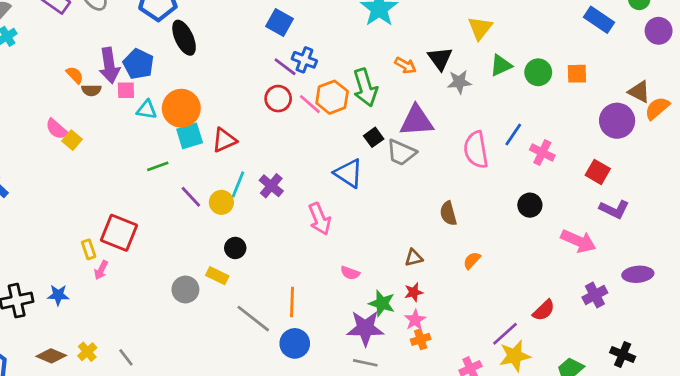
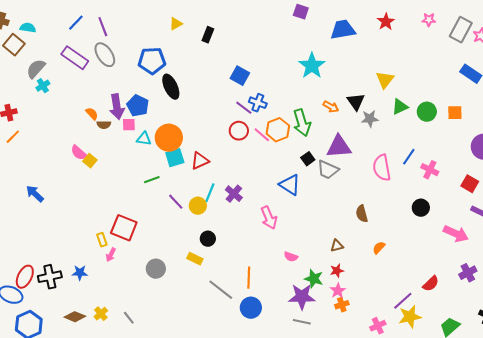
gray circle: (185, 289) -> (156, 269), moved

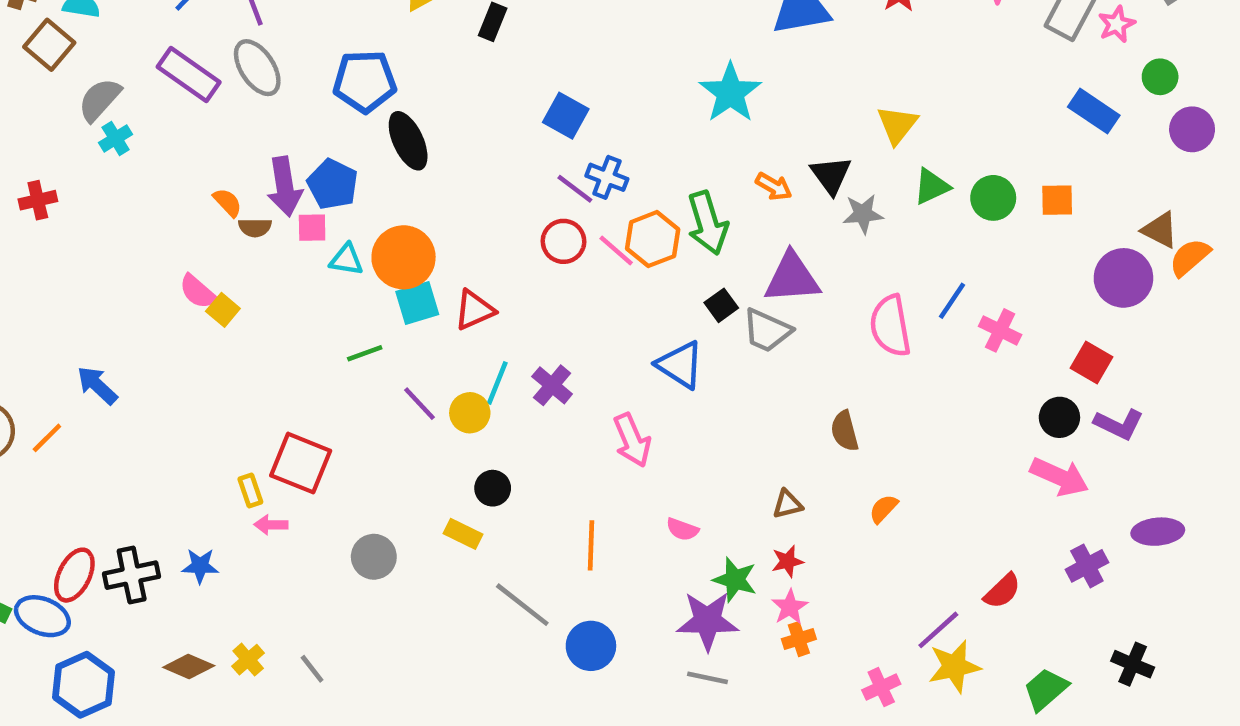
orange line: (13, 137) -> (47, 438), moved
black circle: (421, 208) -> (1059, 417), moved
pink arrow: (111, 255) -> (271, 525), turned 64
orange line: (249, 278) -> (591, 545), moved

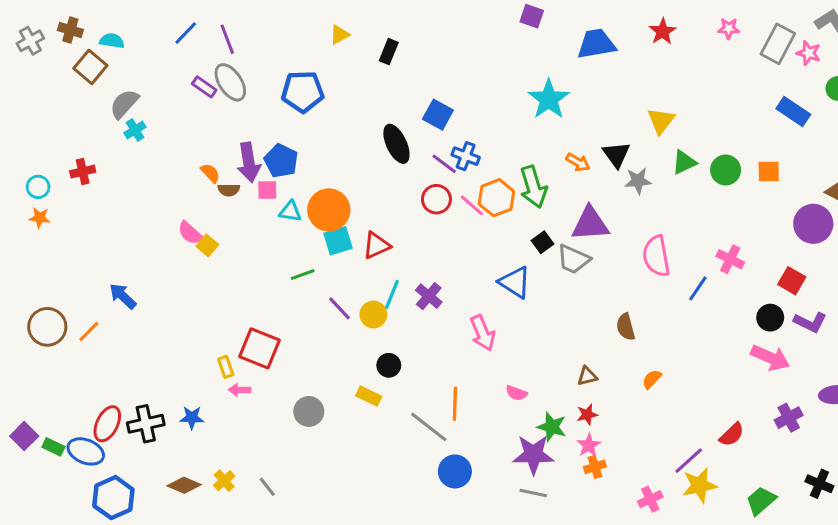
pink star: (1117, 24) -> (809, 53), turned -30
purple rectangle: (189, 74) -> (204, 87), moved, size x0.6
black ellipse: (408, 141) -> (396, 144), moved
blue line: (952, 301) -> (698, 288), moved
gray line: (522, 605) -> (429, 427), moved

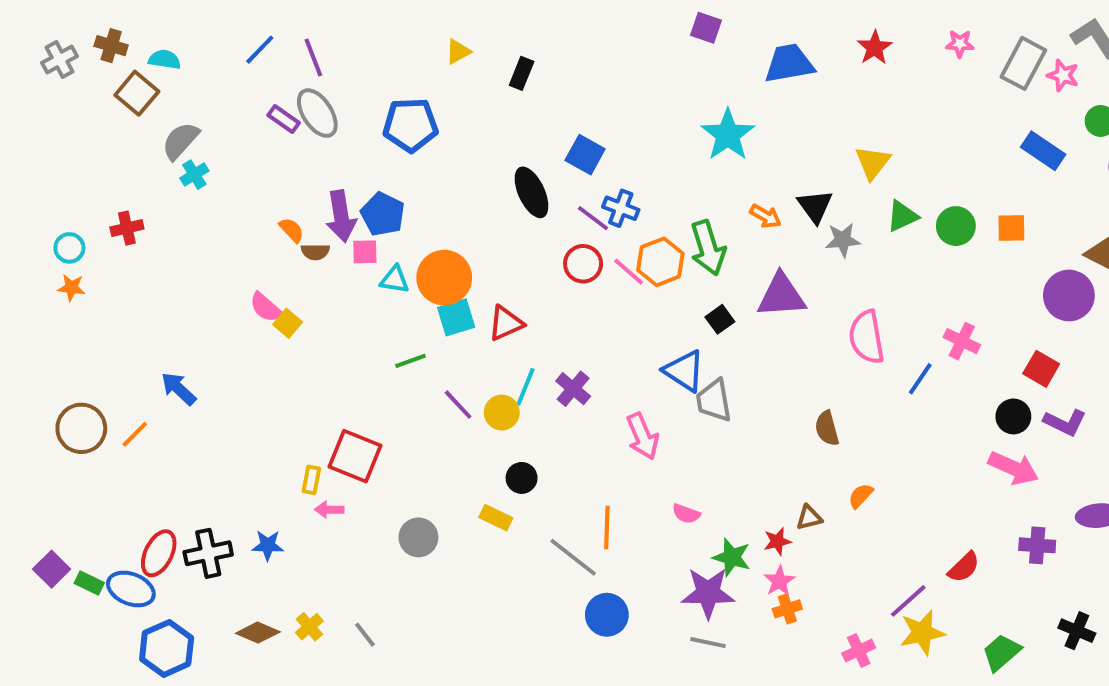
gray trapezoid: (573, 259) -> (714, 401), moved, turned 56
yellow rectangle: (226, 367) -> (311, 480), turned 30
brown triangle: (587, 376) -> (809, 518), moved
purple cross: (789, 418) -> (1037, 545), turned 32

